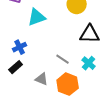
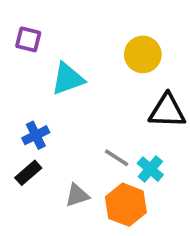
cyan cross: (89, 63) -> (150, 169), moved
gray triangle: (42, 79) -> (77, 195), turned -40

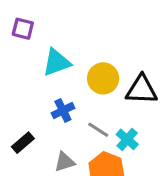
yellow circle: (143, 54) -> (103, 78), moved
blue cross: (36, 135) -> (63, 111), moved

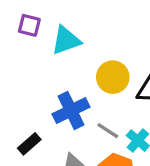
cyan triangle: (57, 62) -> (66, 40), moved
blue cross: (63, 111) -> (71, 111), size x1.5

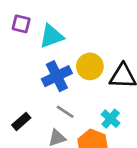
blue cross: (71, 111) -> (57, 76), moved
gray line: (108, 131) -> (65, 112), moved

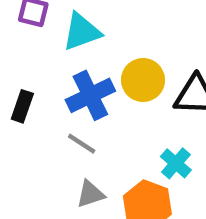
gray line: (65, 112) -> (82, 144), moved
black rectangle: (21, 121) -> (22, 106), moved, turned -30

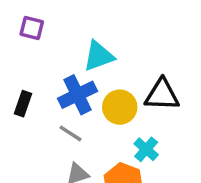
cyan triangle: (82, 32) -> (99, 56), moved
yellow circle: (143, 80) -> (120, 107), moved

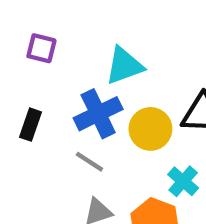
purple square: (32, 28) -> (41, 48), moved

